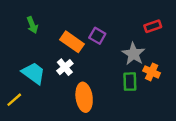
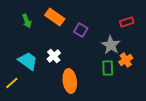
orange rectangle: (72, 42) -> (55, 17), moved
orange cross: (152, 72) -> (126, 60), turned 32

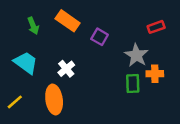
orange cross: (126, 60) -> (155, 74), turned 32
cyan trapezoid: (28, 61) -> (26, 63), moved
orange ellipse: (70, 81) -> (54, 99), moved

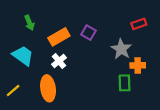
orange rectangle: (68, 21) -> (59, 37), moved, turned -65
green rectangle: (133, 84) -> (125, 83), moved

